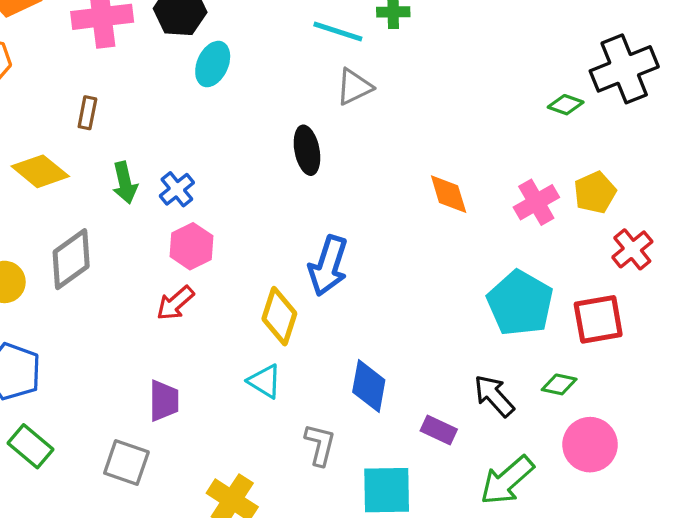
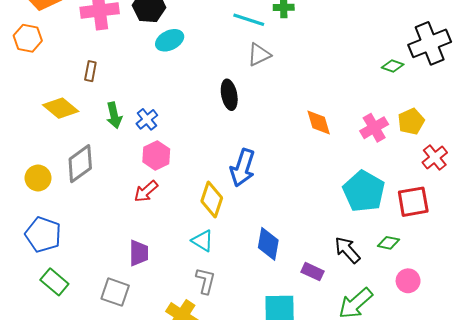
cyan ellipse: (213, 64) -> (170, 40), turned 40
gray L-shape: (320, 445) -> (206, 281), moved
pink circle: (590, 445) -> (408, 281), size x0.7

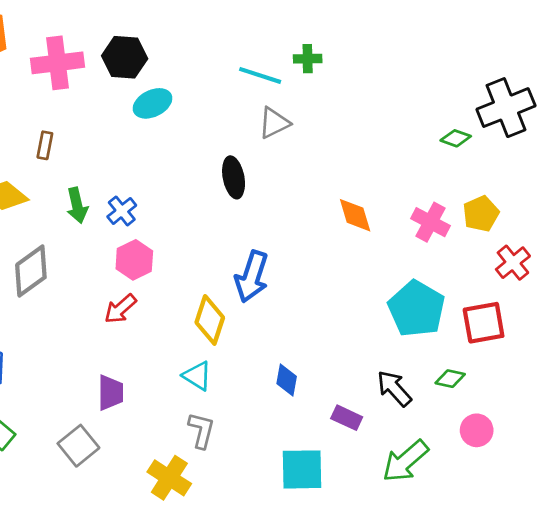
pink cross: (374, 128) -> (431, 222), turned -32
blue diamond: (268, 244) -> (287, 380), size x0.7
gray square: (115, 292) -> (78, 446), turned 32

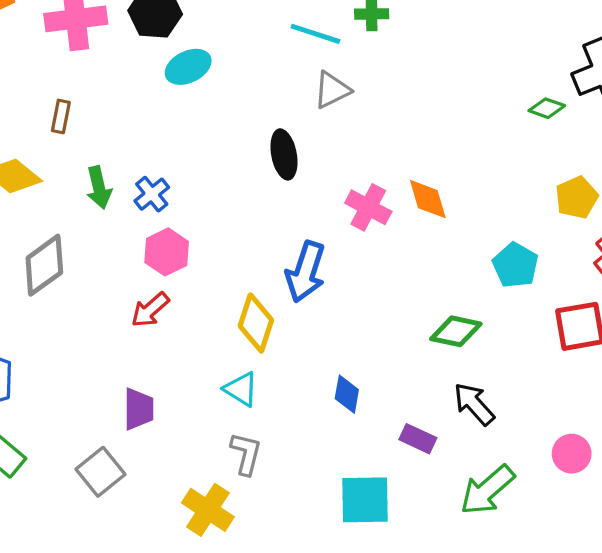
pink cross: (431, 222) -> (368, 207), moved
cyan pentagon: (417, 309) -> (515, 265), moved, size x0.7
green diamond: (450, 379) -> (456, 331), moved, size x1.4

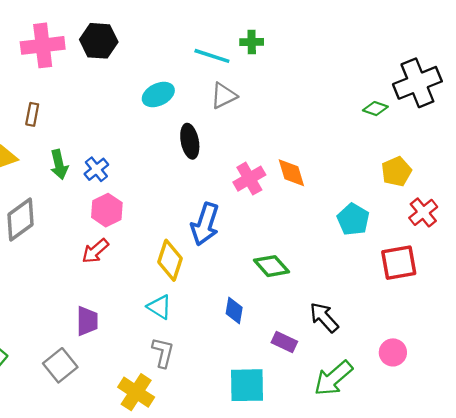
cyan ellipse: (188, 67) -> (158, 95), moved
pink cross: (368, 207) -> (249, 179), turned 32
green diamond: (456, 331) -> (271, 266), moved, turned 36

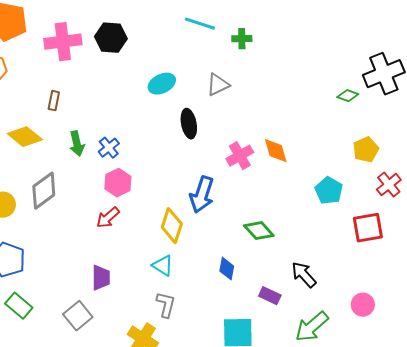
cyan line: (212, 56) -> (200, 24), moved

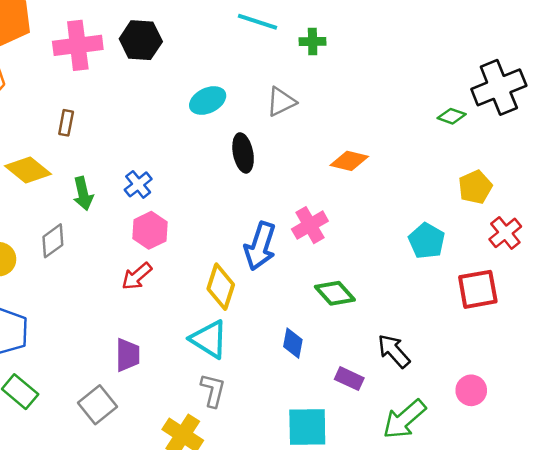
green arrow: (77, 144) -> (83, 194), moved
orange diamond: (276, 151) -> (349, 161), moved, turned -60
pink cross: (240, 156) -> (310, 225), moved
gray diamond: (44, 191) -> (53, 241), size x0.7
cyan triangle: (163, 266) -> (209, 339), size x1.4

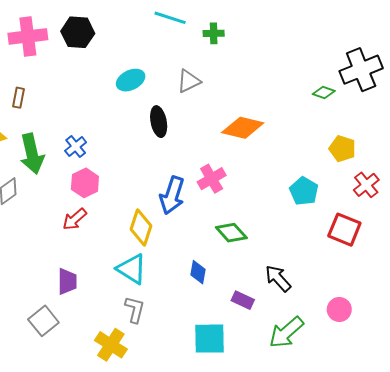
orange diamond: (349, 161) -> (243, 128), size x1.4
yellow pentagon: (475, 187) -> (342, 149), turned -30
green arrow: (83, 194) -> (32, 154), size x1.5
red square: (478, 289) -> (344, 230), turned 32

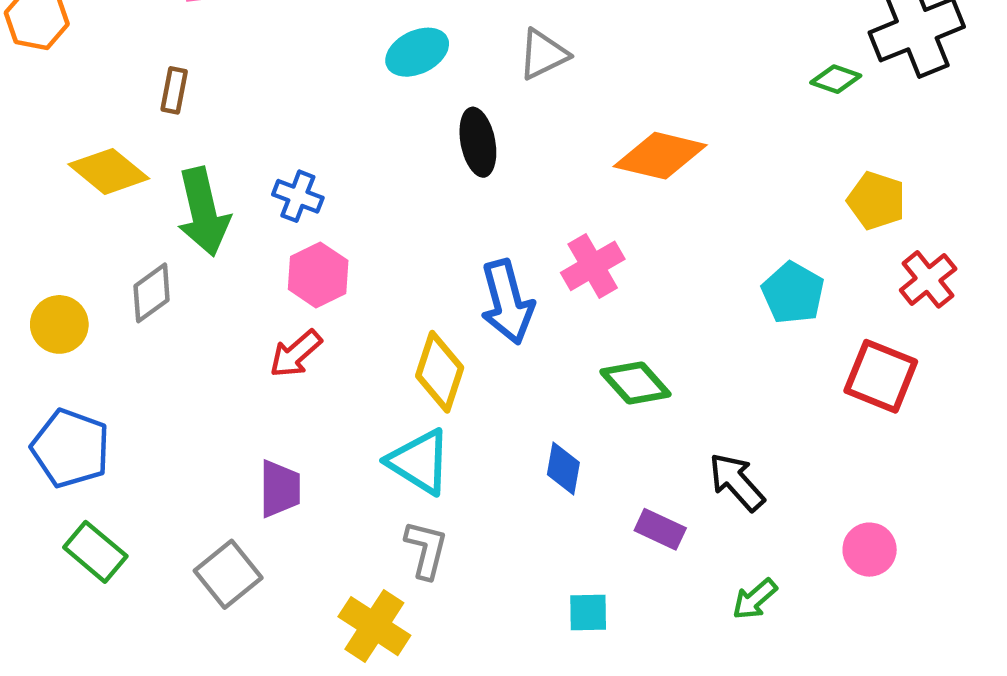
blue cross: (76, 147) -> (298, 196), turned -30
blue arrow: (172, 195) -> (507, 302), turned -33
green arrow: (286, 332) -> (755, 599), size x0.6
cyan square: (210, 339) -> (588, 613), size x0.6

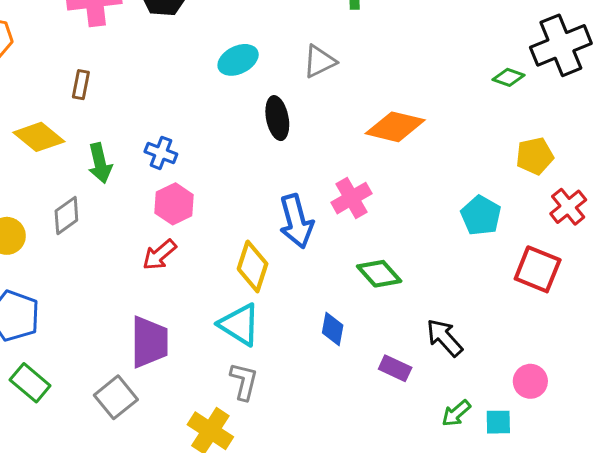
yellow pentagon: (876, 201) -> (535, 156), turned -30
green arrow: (203, 212) -> (100, 163), size x0.7
purple trapezoid: (280, 489) -> (149, 342), size x1.4
cyan square: (588, 613) -> (498, 422), moved

